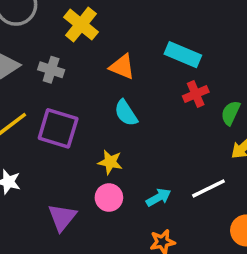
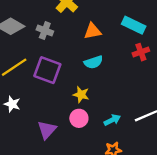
orange triangle: (122, 67) -> (93, 31), turned -36
cyan semicircle: (126, 113) -> (93, 62), turned -78

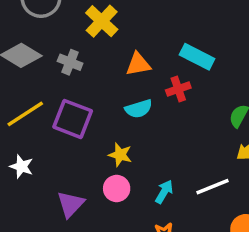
red cross: (141, 52) -> (178, 89), moved
cyan arrow: (112, 120) -> (164, 192), turned -35

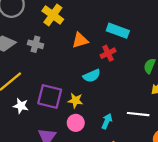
cyan semicircle: (139, 109) -> (92, 76), moved
purple square: (73, 119) -> (50, 96), moved
white star: (21, 167) -> (21, 106), moved
white line: (213, 187) -> (138, 114), turned 35

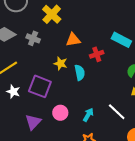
cyan rectangle: (118, 31) -> (121, 40), moved
cyan semicircle: (92, 76) -> (80, 73), turned -84
yellow star: (75, 101) -> (61, 63), moved
white line: (138, 114) -> (117, 112), turned 30

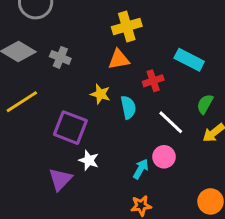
yellow cross: (52, 14) -> (127, 27), moved, turned 30
white star: (13, 92) -> (89, 160), moved
white line: (117, 112) -> (171, 122), moved
pink circle: (60, 113) -> (164, 157), moved

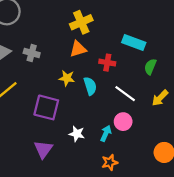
red cross: (153, 81) -> (107, 63), turned 35
green semicircle: (205, 104) -> (150, 67), moved
white star: (89, 160) -> (77, 134), moved

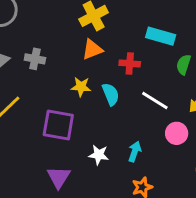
pink circle: (123, 122) -> (177, 133), moved

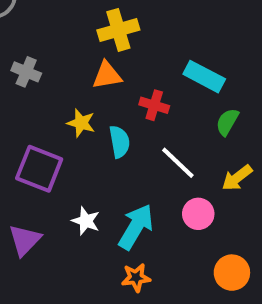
cyan arrow: (135, 152) -> (136, 227), size x1.6

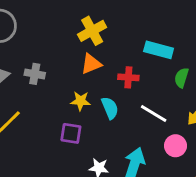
purple square: (39, 169) -> (71, 133), moved, size x0.7

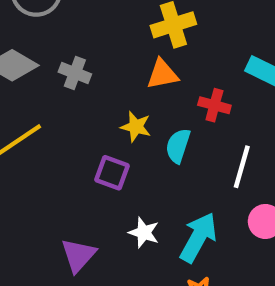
cyan semicircle: (110, 108) -> (178, 146), turned -150
white line: (154, 114) -> (242, 167), turned 64

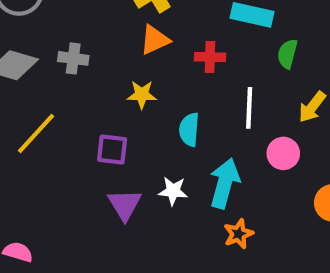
cyan semicircle: (178, 146) -> (189, 130), moved
purple square: (112, 173) -> (112, 149), moved
purple triangle: (78, 255) -> (125, 205), moved

